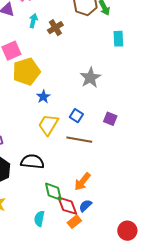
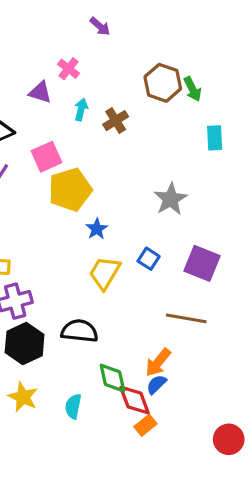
purple square: (110, 119) -> (202, 263), size x1.6
brown line: (79, 140) -> (186, 318), moved
blue semicircle: (85, 206) -> (156, 384), moved
cyan semicircle: (39, 219) -> (73, 406), moved

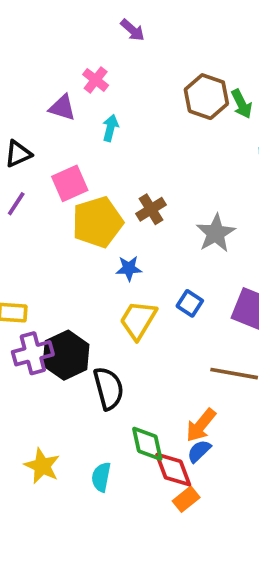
brown cross: (116, 121) -> (151, 209), moved
blue star: (97, 229) -> (129, 268), turned 30
black semicircle: (80, 331) -> (109, 388), turned 69
black hexagon: (25, 344) -> (66, 355), moved

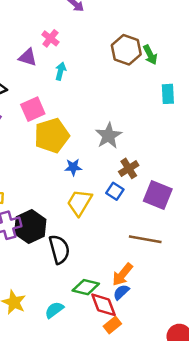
brown cross: (151, 209) -> (129, 168), moved
gray star: (216, 233) -> (109, 136), moved
green diamond: (147, 444) -> (86, 287), turned -64
cyan semicircle: (101, 477) -> (54, 310), turned 42

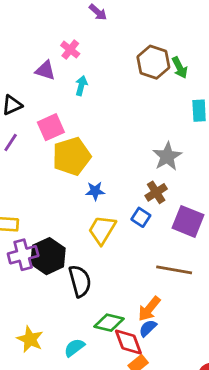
gray star: (109, 136) -> (167, 156), moved

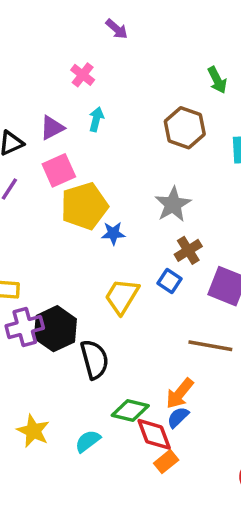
brown hexagon: (153, 62) -> (185, 128), moved
green arrow: (180, 68) -> (217, 80), moved
purple triangle: (45, 70) -> (52, 128), moved, turned -45
gray star: (167, 156) -> (173, 204), moved
blue star: (95, 191) -> (113, 233), moved

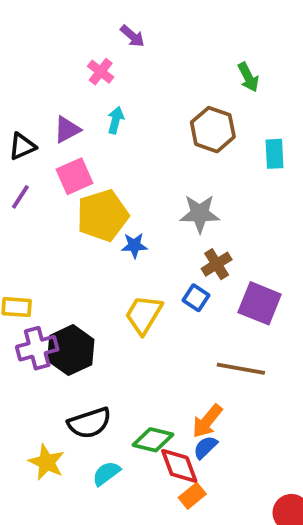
purple arrow: (117, 29) -> (132, 36), moved
gray star: (173, 204) -> (200, 214), turned 30
black semicircle: (95, 359) -> (89, 423), moved, turned 87

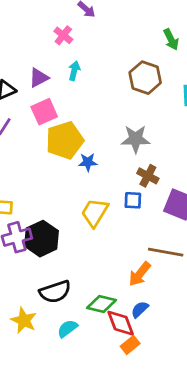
brown cross: (217, 264) -> (148, 176), turned -30
blue square: (196, 298) -> (133, 200), turned -30
orange arrow: (207, 421) -> (140, 274), moved

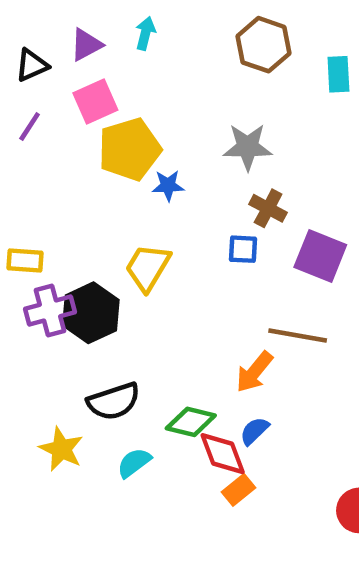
yellow trapezoid: (95, 213) -> (148, 267), moved

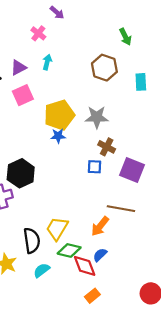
yellow pentagon: (129, 149) -> (59, 115), moved
yellow trapezoid: (148, 267) -> (57, 228), moved
black hexagon: (91, 313) -> (21, 173), moved
black semicircle: (114, 401) -> (32, 241), turned -80
orange rectangle: (239, 490) -> (92, 296), moved

